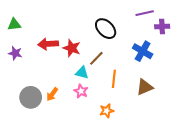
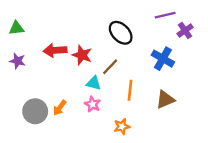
purple cross: (162, 27) -> (185, 30), turned -32

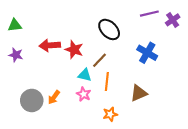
purple cross: (185, 30) -> (173, 20), moved
orange line: (130, 90) -> (107, 81), moved
brown triangle: (165, 100) -> (139, 93), moved

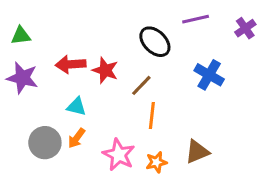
purple line: (149, 14) -> (196, 19), moved
purple star: (16, 55) -> (22, 78), size x1.5
cyan triangle: (85, 75) -> (77, 106), moved
brown triangle: (139, 93) -> (197, 152), moved
pink star: (84, 94) -> (119, 155), moved, size x1.5

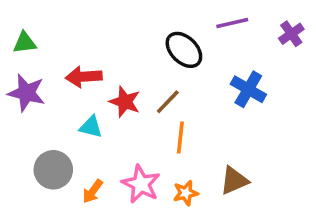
red star: (105, 70) -> (125, 102), moved
orange arrow: (77, 138) -> (93, 191), moved

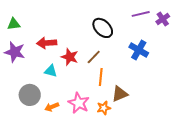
purple line: (232, 23) -> (141, 14), moved
brown triangle: (234, 180) -> (120, 94), moved
orange arrow: (93, 191) -> (52, 107), turned 32

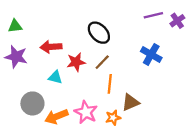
black ellipse: (103, 28) -> (99, 33), moved
red star: (70, 57) -> (76, 62), turned -30
orange arrow: (52, 107) -> (56, 117), size x1.5

